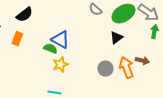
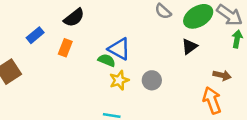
orange arrow: (126, 68) -> (212, 100), moved
gray circle: (105, 69) -> (152, 80), moved

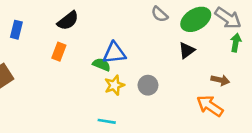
blue rectangle: (35, 35) -> (16, 30), moved, turned -36
blue triangle: (119, 49) -> (114, 53), turned -35
orange arrow: (212, 100) -> (210, 106), turned -36

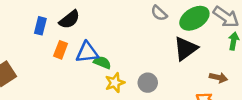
blue rectangle: (16, 30) -> (40, 26), moved
black triangle: (187, 50) -> (186, 49), size x1.5
blue triangle: (114, 53) -> (87, 52), moved

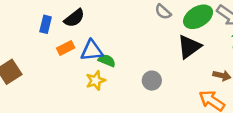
orange rectangle: (61, 50) -> (66, 48), turned 42
yellow star: (115, 83) -> (96, 81), moved

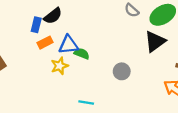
blue rectangle: (46, 24) -> (36, 25), moved
yellow star: (96, 81) -> (60, 66), moved

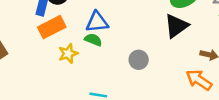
orange rectangle: (45, 43) -> (52, 27), size x1.5
blue triangle: (68, 45) -> (97, 22), moved

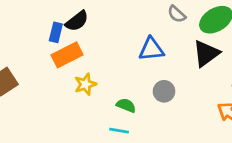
blue triangle: (97, 22) -> (151, 49), moved
green semicircle: (93, 40) -> (126, 105), moved

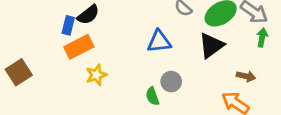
green semicircle: (126, 105) -> (152, 96), moved, turned -132

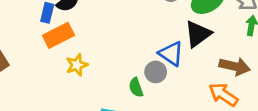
blue triangle: (159, 41) -> (171, 54), moved, turned 40
brown arrow: (246, 76) -> (235, 66), size x1.5

